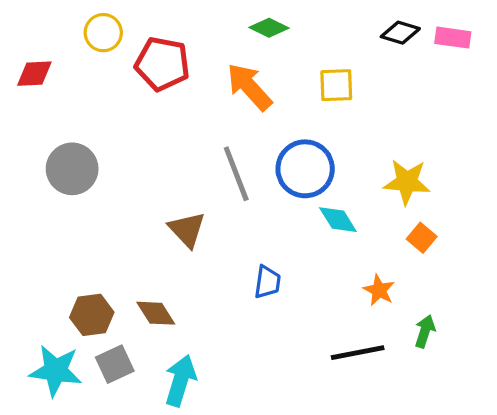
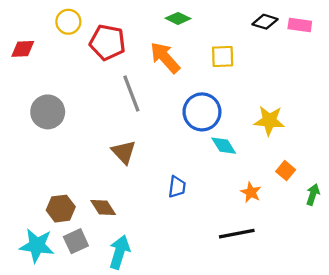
gray line: (236, 174) -> (131, 93), moved
orange square: (422, 238) -> (286, 171), moved
green arrow: (425, 331) -> (313, 194), moved

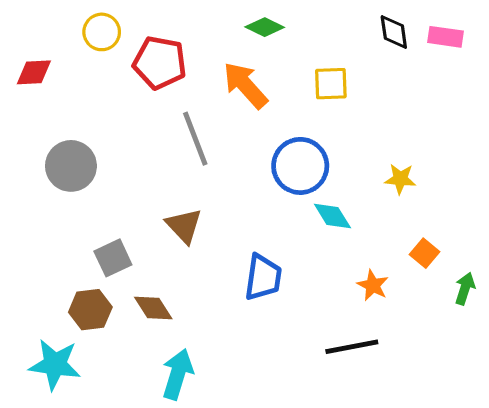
black diamond: (265, 22) -> (394, 32), turned 65
yellow star: (269, 121) -> (400, 179), size x0.7
blue trapezoid: (177, 187) -> (263, 277), size x1.4
gray square: (76, 241) -> (113, 258), moved

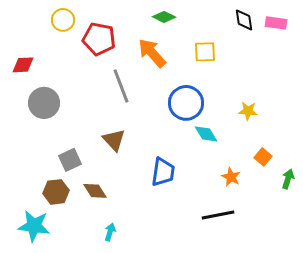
red diamond: (34, 72) -> (23, 65), moved
cyan arrow: (178, 374) -> (110, 232), size x0.6

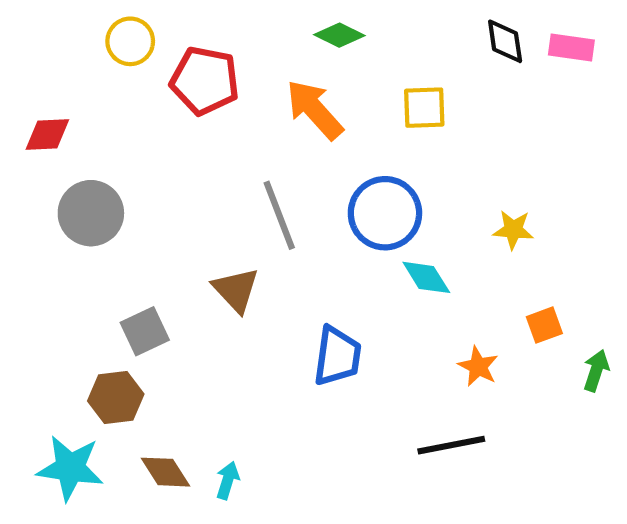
gray line: (121, 86) -> (279, 215), moved
orange square: (263, 157) -> (544, 325), turned 30
brown diamond: (95, 191) -> (165, 472), moved

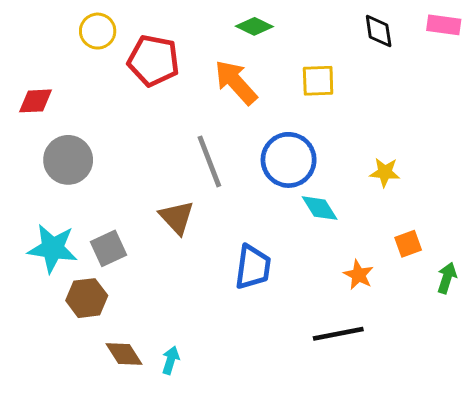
pink rectangle: (571, 48) -> (444, 25), moved
cyan star: (70, 468) -> (53, 248), moved

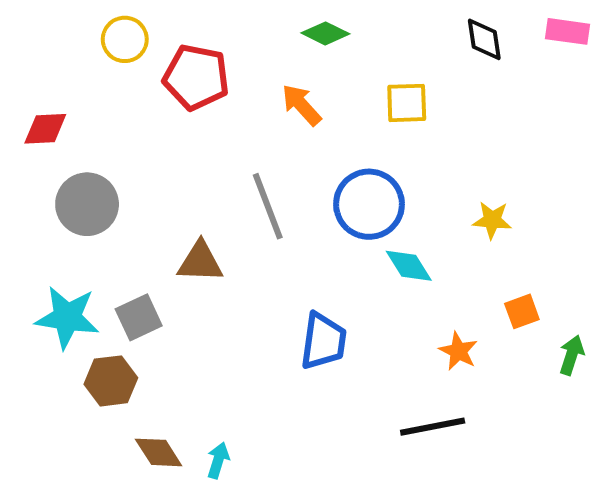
orange arrow: (236, 82) -> (301, 105), size x0.7
brown triangle: (177, 217) -> (200, 262), moved, turned -45

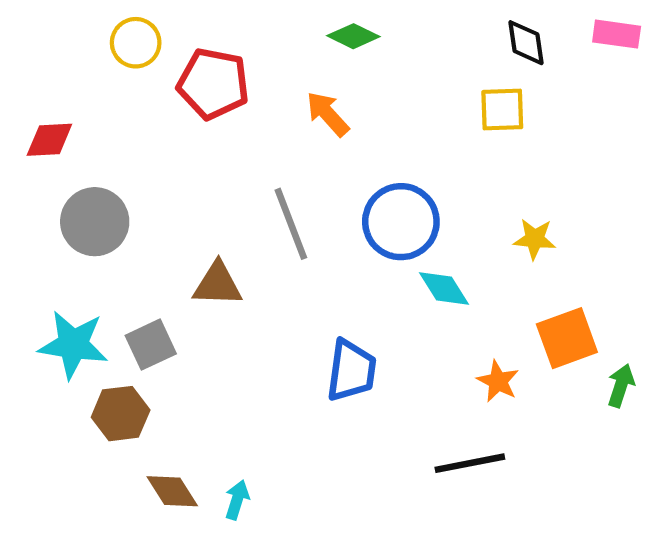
yellow square: (407, 103) -> (502, 110), moved
orange square: (522, 311) -> (567, 338), size x1.6

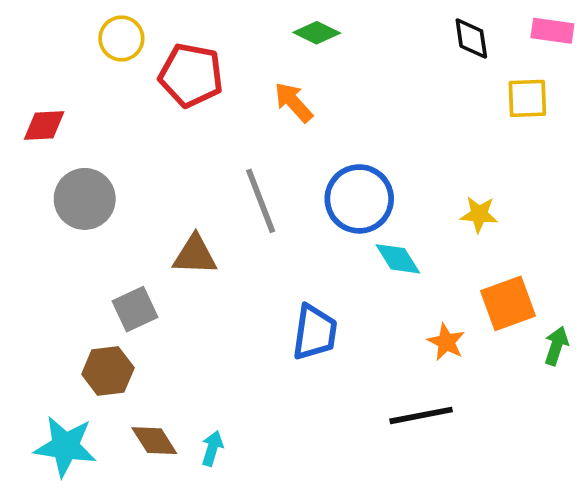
yellow square: (502, 110) -> (527, 98), moved
cyan star: (73, 345) -> (65, 446), moved

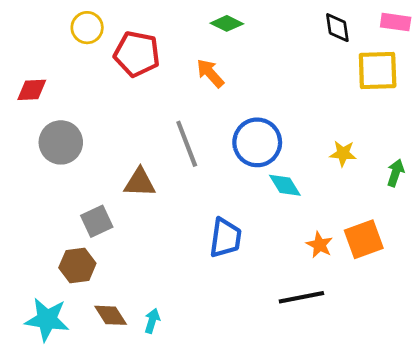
yellow square: (527, 98) -> (378, 70), size x1.4
orange square: (508, 303) -> (364, 239), moved
green arrow: (556, 346) -> (396, 173), moved

